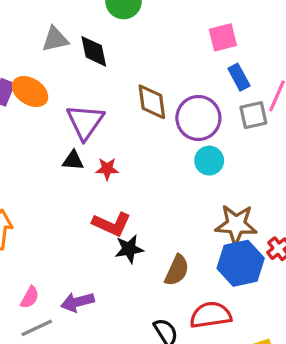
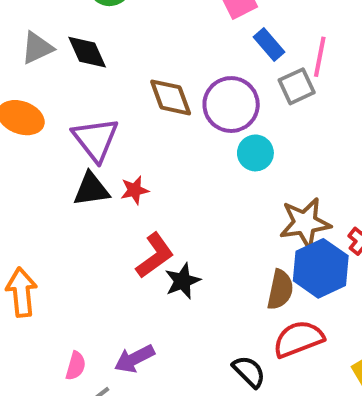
black triangle: (73, 160) -> (91, 189), size x1.4
red L-shape: (112, 224) -> (155, 256), turned -48
brown semicircle: (177, 270) -> (280, 290), moved

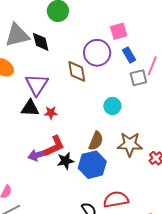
gray triangle: (37, 48) -> (17, 35), size x1.5
purple circle: (231, 105) -> (97, 53), moved
blue hexagon: (321, 268) -> (92, 165), moved
brown semicircle: (280, 290) -> (96, 141), moved
purple arrow: (134, 359) -> (38, 155), moved

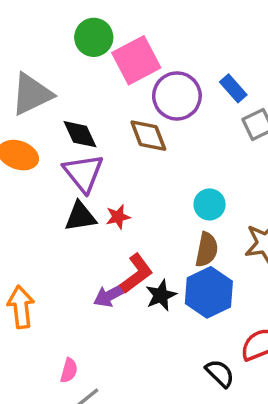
pink square: (119, 31) -> (136, 60), moved, size x1.5
black diamond: (41, 42) -> (80, 134), moved
cyan circle: (112, 106) -> (210, 204), moved

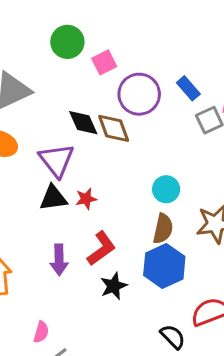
pink square: (136, 60) -> (104, 62), size x0.6
black diamond: (80, 134) -> (83, 123), moved
purple arrow: (111, 295) -> (59, 260), moved, turned -64
black star: (161, 295) -> (114, 286), moved

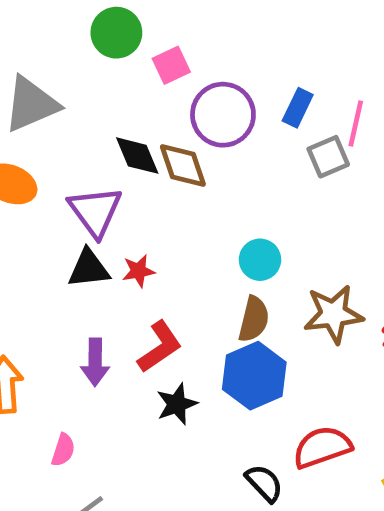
blue rectangle: (188, 88) -> (298, 108), turned 65
pink semicircle: (41, 332) -> (63, 450), moved

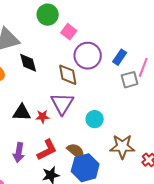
pink square: (171, 65) -> (69, 32), turned -35
black diamond: (137, 156) -> (28, 63), moved
purple triangle: (95, 211) -> (62, 103), moved
brown semicircle: (254, 319) -> (76, 151), moved, turned -72

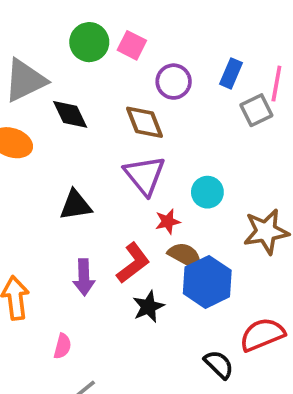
green circle: (48, 15) -> (89, 42), moved
purple circle: (88, 56) -> (174, 82), size x0.7
red star: (43, 117) -> (168, 222), moved

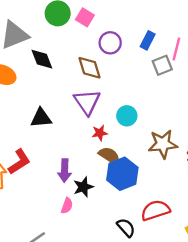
red L-shape: (133, 263) -> (19, 162), moved
purple arrow: (84, 277) -> (65, 171), moved
pink semicircle: (62, 346) -> (67, 206), moved

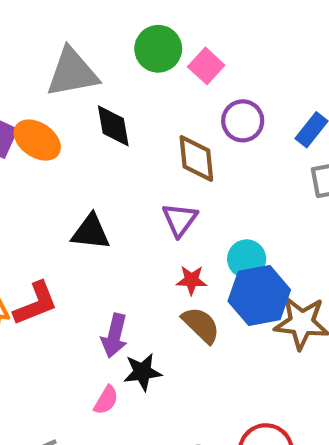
purple triangle: (87, 102) -> (180, 220), size x0.7
blue hexagon: (122, 174) -> (259, 295), moved

